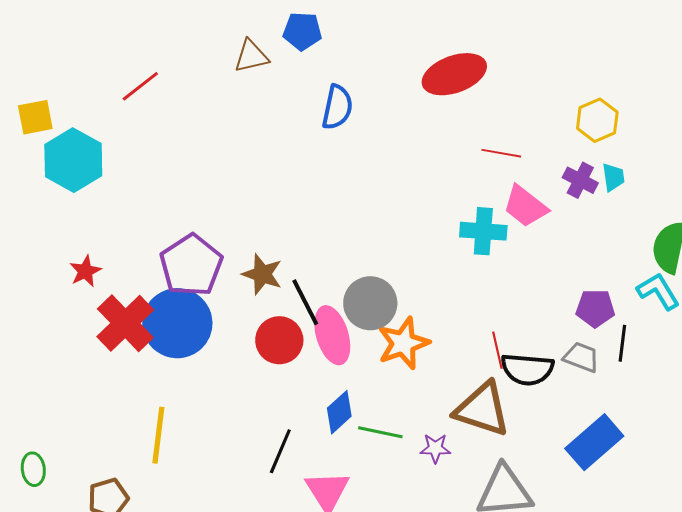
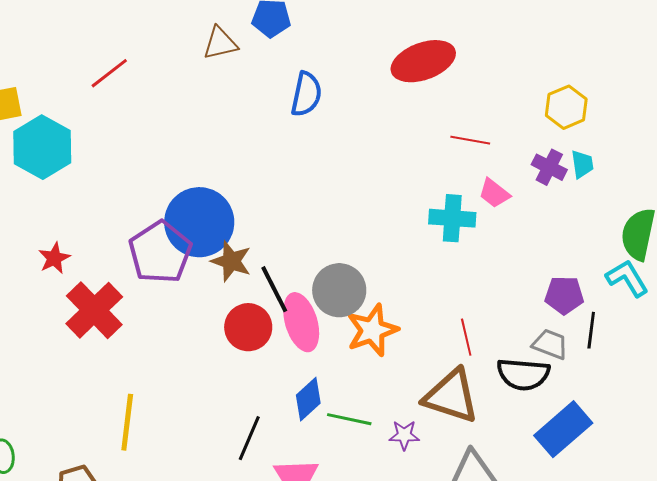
pink trapezoid: (525, 206) -> (494, 193), size x0.7
blue circle: (177, 323) -> (199, 222), moved
black semicircle: (527, 369) -> (523, 374), moved

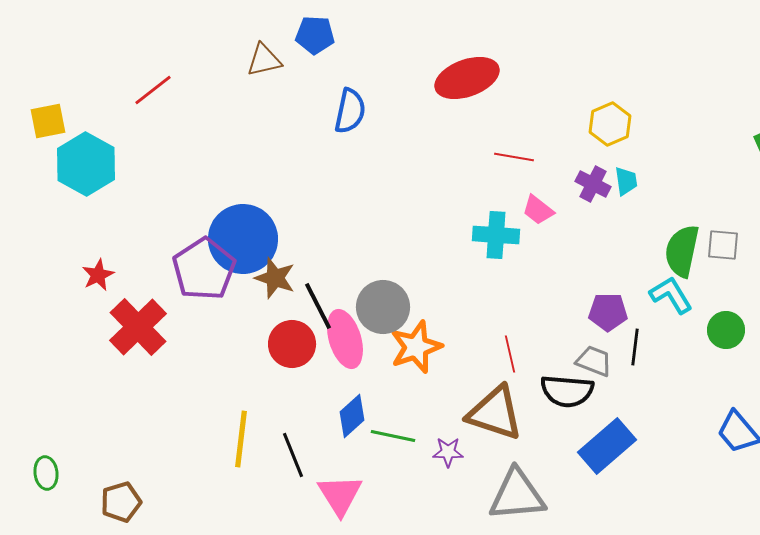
yellow line: (127, 422) -> (241, 439), moved
black line: (249, 438) -> (293, 455), turned -45

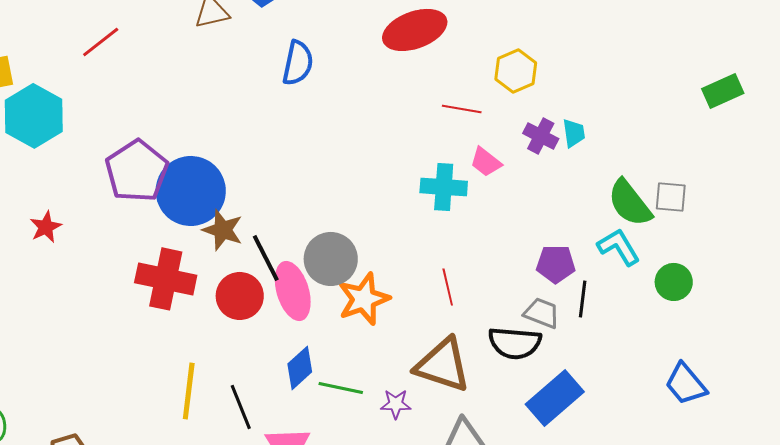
yellow hexagon: (610, 124) -> (516, 71), moved
green semicircle: (682, 251) -> (630, 203), turned -50
purple pentagon: (204, 269) -> (137, 171), moved
red cross: (138, 327) -> (166, 279), moved, turned -34
red line: (510, 354) -> (448, 287), moved

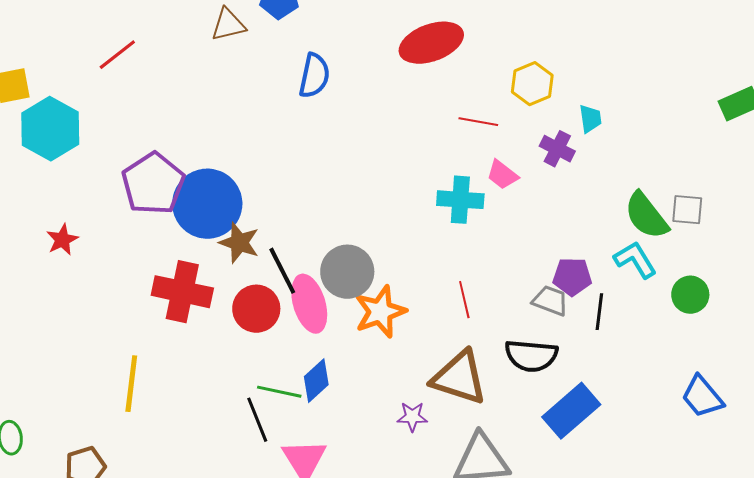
cyan trapezoid: (574, 133) -> (590, 119), moved
gray trapezoid: (542, 313) -> (550, 301), moved
green line: (341, 388) -> (279, 392), moved
yellow line: (189, 391) -> (131, 384), moved

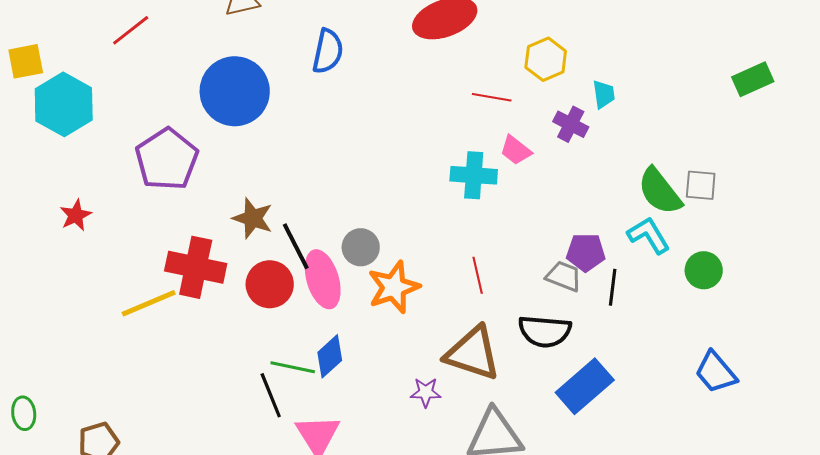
blue circle: (207, 204) -> (235, 91), moved
gray circle: (347, 272) -> (361, 247), size x0.7
yellow line: (131, 384) -> (149, 303), moved, turned 60

